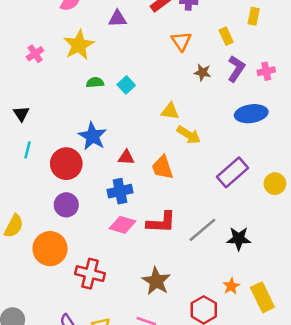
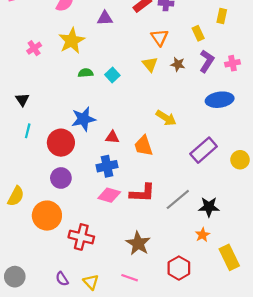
yellow triangle: (170, 111) -> (150, 64), moved, turned 42
blue star: (92, 136) -> (83, 119), turned 30
orange star: (231, 286) -> (202, 235), moved

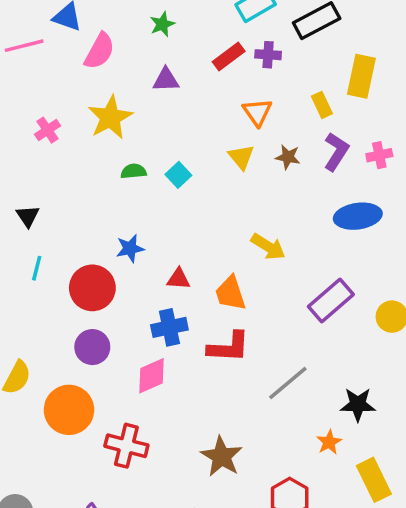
yellow rectangle: (222, 16) -> (361, 76), size x1.6
blue star: (83, 119) -> (130, 248), size x0.7
red L-shape: (142, 193) -> (229, 347), moved
pink diamond: (109, 195) -> (152, 376), moved, turned -40
black star: (209, 207) -> (358, 404), moved

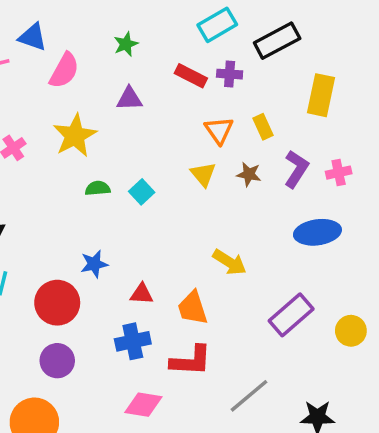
red rectangle: (229, 56) -> (191, 76), turned 64
yellow rectangle: (322, 105) -> (263, 127), moved
pink diamond: (152, 376) -> (143, 405), moved, turned 33

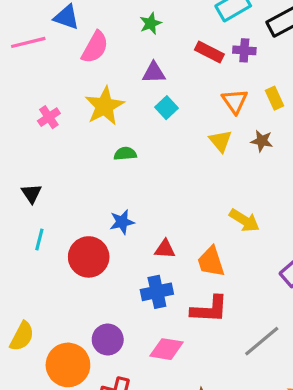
cyan square: (142, 192) -> (166, 108), moved
purple circle: (57, 361) -> (108, 340), moved

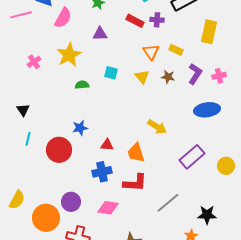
yellow rectangle: (274, 98) -> (176, 50), turned -40
cyan square: (166, 108) -> (111, 73), moved, turned -32

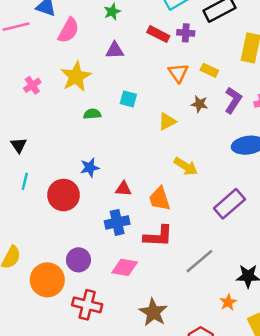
yellow triangle: (142, 77) -> (167, 121), moved, turned 42

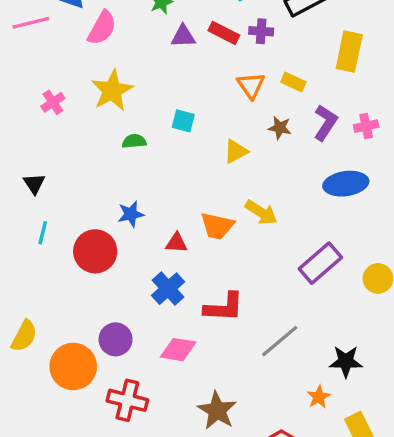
purple triangle: (115, 50) -> (183, 36), moved
orange trapezoid: (160, 199) -> (217, 226), moved, turned -60
blue cross: (117, 222) -> (168, 289), turned -30

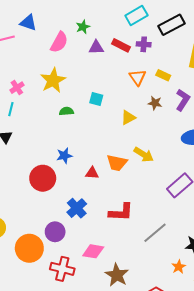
pink semicircle: (102, 28) -> (59, 42), moved
cyan line: (43, 233) -> (11, 109), moved
blue cross: (168, 289) -> (77, 208), moved
pink diamond: (178, 350) -> (93, 251), moved

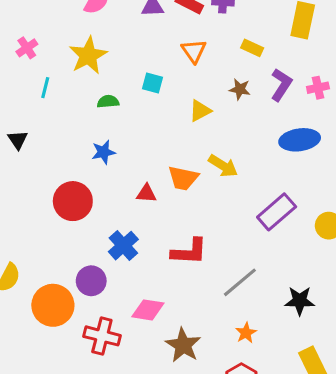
orange triangle: (137, 77) -> (194, 51), moved
pink cross: (17, 88) -> (27, 48), moved
cyan line: (11, 109) -> (45, 88), moved
blue star: (64, 156) -> (103, 152), moved
orange star: (179, 267) -> (246, 333), moved

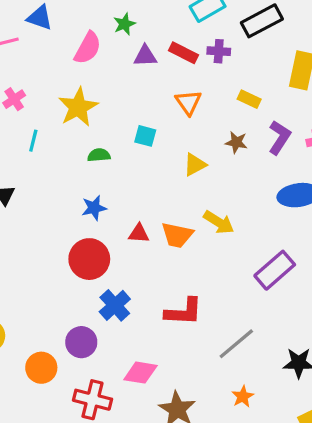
red triangle: (146, 193) -> (139, 233), moved
red circle: (73, 201) -> (89, 259), moved
orange circle: (53, 305) -> (41, 368), size x0.7

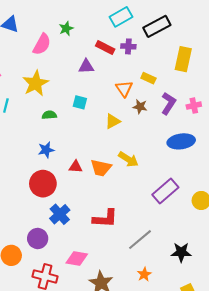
purple triangle: (145, 56) -> (86, 66), moved
orange triangle: (188, 102) -> (124, 89), moved

